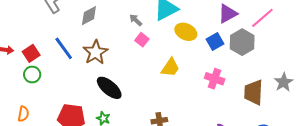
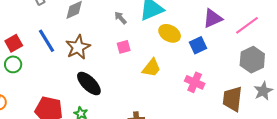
pink square: (142, 40) -> (124, 47), moved, turned 32
gray hexagon: (242, 42) -> (252, 60), moved

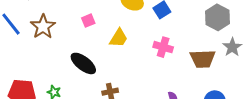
black ellipse: (89, 84) -> (83, 63), moved
brown trapezoid: (232, 99) -> (203, 59), turned -92

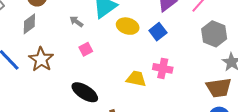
yellow trapezoid: (119, 38) -> (136, 79), moved, turned -105
brown trapezoid: (203, 59) -> (219, 88), moved

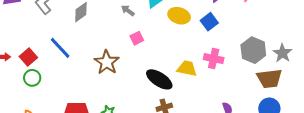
gray hexagon: (214, 34) -> (253, 50), moved
brown star: (41, 59) -> (107, 62), moved
black ellipse: (85, 92) -> (159, 79), moved

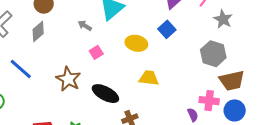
yellow ellipse: (179, 16) -> (136, 43), moved
gray star: (282, 53) -> (223, 19), moved
pink cross: (214, 59) -> (209, 101), moved
black ellipse: (159, 79) -> (105, 94), moved

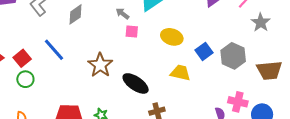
blue square: (167, 29) -> (204, 51), moved
pink square: (96, 52) -> (132, 32), moved, turned 32
gray hexagon: (213, 54) -> (233, 56), moved
brown trapezoid: (232, 81) -> (269, 70), moved

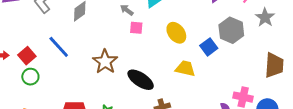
yellow ellipse: (172, 37) -> (176, 33), turned 35
gray hexagon: (233, 56) -> (231, 30), moved
brown trapezoid: (269, 70) -> (274, 65), turned -80

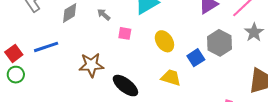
gray arrow: (127, 10) -> (104, 14), moved
blue line: (59, 47) -> (46, 47), turned -70
brown star: (105, 62) -> (91, 65), turned 30

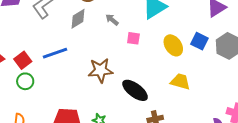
blue square: (196, 58) -> (199, 41), moved, turned -30

